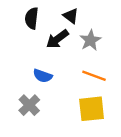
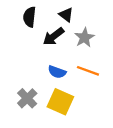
blue semicircle: (43, 76) -> (57, 72), moved
yellow square: (92, 109) -> (60, 102), moved, turned 30

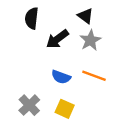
black triangle: (66, 15) -> (85, 16), moved
yellow square: (60, 102) -> (65, 109), size x0.7

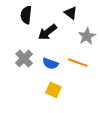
gray star: (90, 40) -> (87, 36), moved
gray cross: (29, 105) -> (24, 58), moved

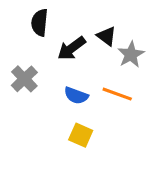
black triangle: (71, 13) -> (107, 36), moved
gray cross: (24, 58) -> (24, 79), moved

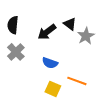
black semicircle: (40, 22) -> (13, 25), moved
orange line: (117, 94) -> (77, 81), moved

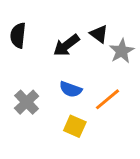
gray cross: (16, 52) -> (27, 102), moved
orange line: (77, 81) -> (107, 99), moved, turned -60

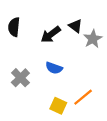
orange line: (107, 99) -> (83, 97), moved
yellow square: (75, 126) -> (58, 106), moved

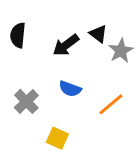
orange line: (83, 97) -> (111, 104), moved
yellow square: (58, 106) -> (57, 138), moved

